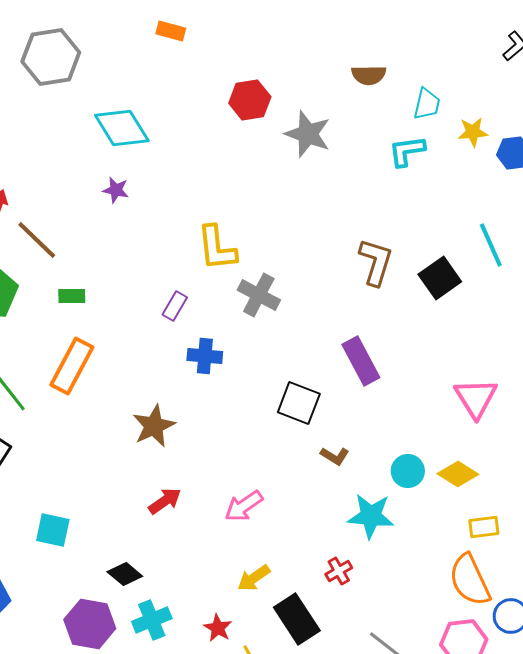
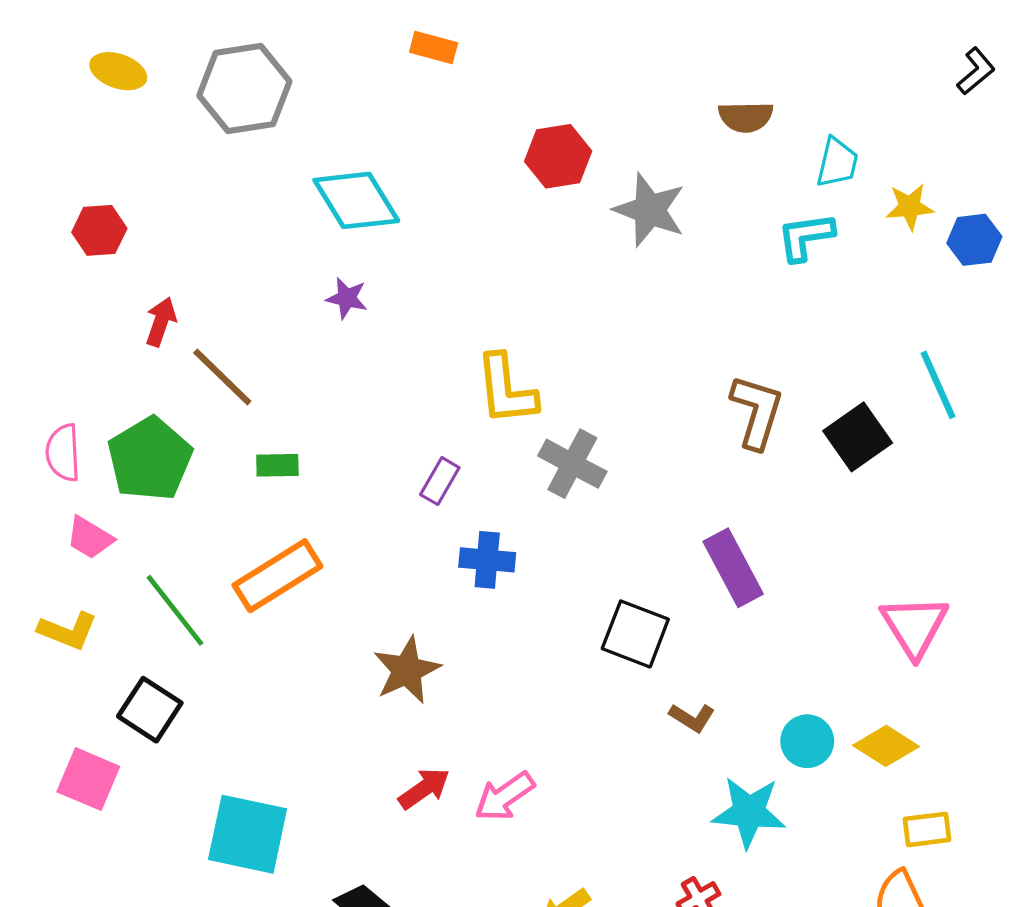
orange rectangle: (72, 366) -> (277, 576), turned 30
pink arrow: (244, 506) -> (505, 796), moved
cyan square: (53, 530) -> (248, 834), size x1.5

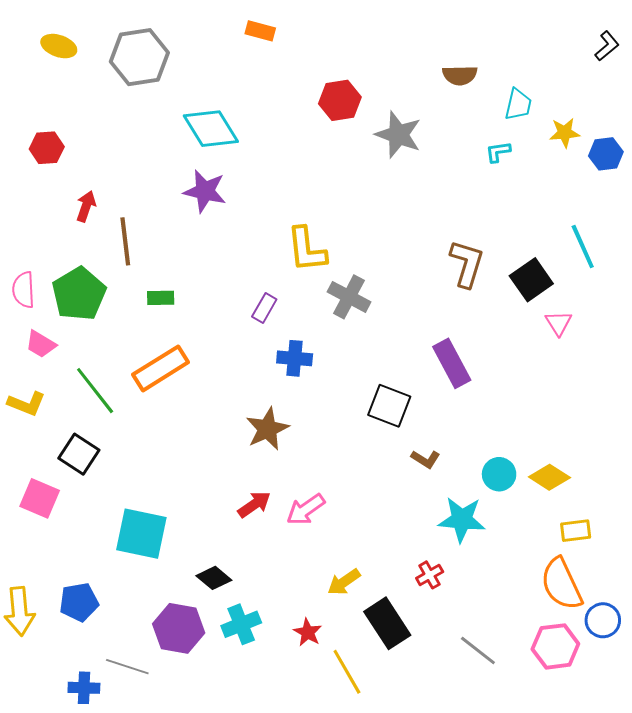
cyan L-shape: (806, 237) -> (498, 152), size x0.7
purple star: (347, 298) -> (205, 191), size x1.6
brown line: (222, 377) -> (125, 241), turned 39
pink triangle: (914, 626) -> (559, 323), moved, size x0.6
brown star: (407, 670) -> (267, 429), moved

